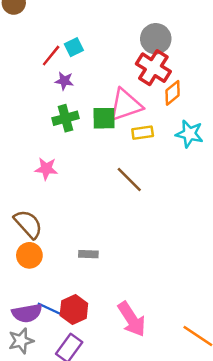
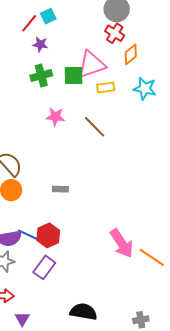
red cross: (153, 68) -> (115, 33), size x0.7
pink star: (46, 169) -> (55, 117), moved
pink arrow: (132, 319) -> (122, 243), moved

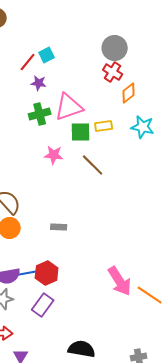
pink triangle: (92, 64) -> (69, 107), moved
green square: (73, 75) -> (81, 132), moved
blue line: (29, 235) -> (28, 273), turned -35

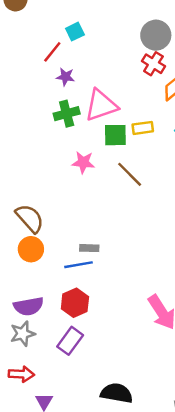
cyan square: (47, 55) -> (75, 32), moved
blue line: (28, 273) -> (78, 265), moved

